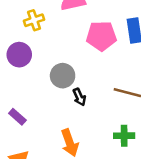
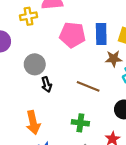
yellow cross: (34, 20) -> (28, 16), moved

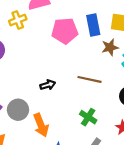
gray circle: (35, 64) -> (18, 110), moved
black arrow: (47, 85) -> (48, 85), turned -80
green cross: (80, 123) -> (88, 117), turned 35

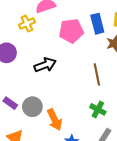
brown line: (89, 79) -> (97, 74), turned 70
black arrow: (48, 85) -> (45, 65), moved, size x1.5

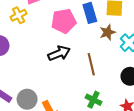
black arrow: (45, 65) -> (59, 53), moved

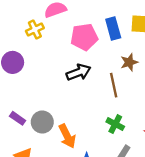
brown star: (107, 32) -> (129, 62), moved

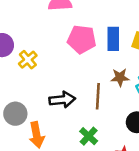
yellow cross: (35, 30) -> (28, 60), moved, turned -30
black arrow: (79, 72) -> (62, 100), moved

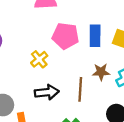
yellow cross: (28, 60) -> (39, 59), moved

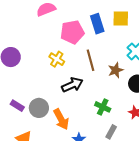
brown star: (101, 72) -> (116, 70), moved
brown line: (80, 89) -> (90, 60), moved

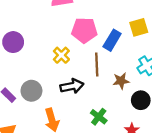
yellow square: (121, 19) -> (139, 27), turned -30
blue rectangle: (97, 24) -> (112, 40), moved, turned 36
gray circle: (39, 108) -> (31, 91), moved

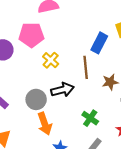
pink pentagon: (84, 30) -> (31, 35), moved
gray circle: (31, 91) -> (36, 99), moved

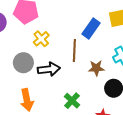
gray circle: (36, 99) -> (23, 63), moved

